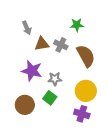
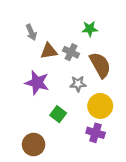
gray star: (55, 79) -> (78, 84), moved
brown circle: (25, 105) -> (34, 145), moved

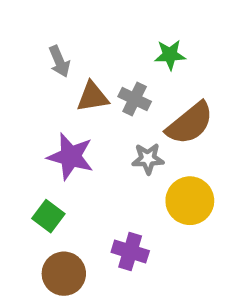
brown semicircle: (100, 65) -> (190, 123), turned 80
green square: (58, 114) -> (48, 216), moved
purple cross: (96, 133) -> (130, 252), moved

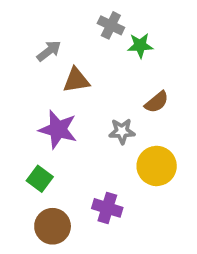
gray arrow: (59, 61) -> (49, 51), turned -105
gray cross: (135, 99) -> (111, 25), moved
brown semicircle: (190, 123) -> (157, 102), size x0.6

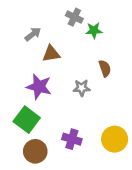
brown semicircle: (157, 102) -> (105, 68), turned -70
yellow circle: (157, 166) -> (115, 139), moved
green square: (40, 179) -> (27, 120), size x1.5

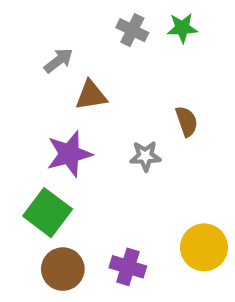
green star: (94, 31) -> (182, 28), moved
purple star: (39, 87) -> (69, 154), turned -30
purple cross: (72, 139) -> (128, 267), moved

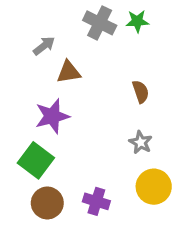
gray cross: (132, 30) -> (100, 23), size x1.4
gray star: (145, 156) -> (141, 142), moved, turned 30

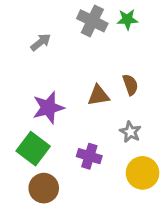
brown triangle: (69, 72) -> (98, 95), moved
purple cross: (96, 201) -> (89, 156), moved

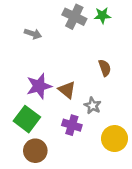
gray arrow: (41, 42) -> (33, 34), turned 56
brown triangle: (98, 95) -> (67, 90), moved, turned 48
gray star: (130, 132) -> (93, 106), moved

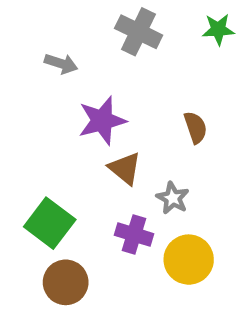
green star: (102, 15) -> (218, 29), moved
purple star: (39, 86) -> (102, 121), moved
yellow circle: (115, 139) -> (189, 260), moved

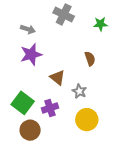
green star: (218, 29) -> (100, 24), moved
purple star: (102, 121) -> (31, 54), moved
purple cross: (134, 234) -> (50, 108), moved, turned -35

